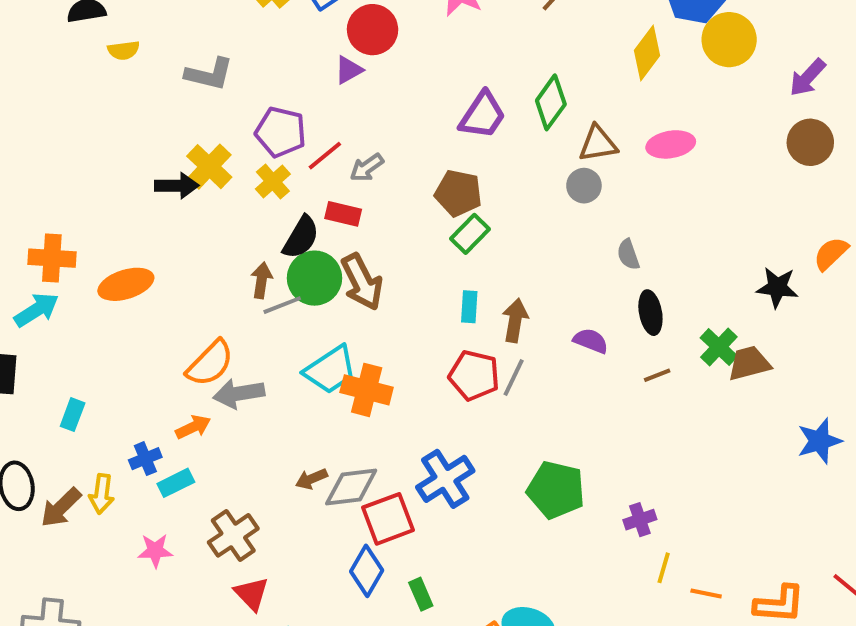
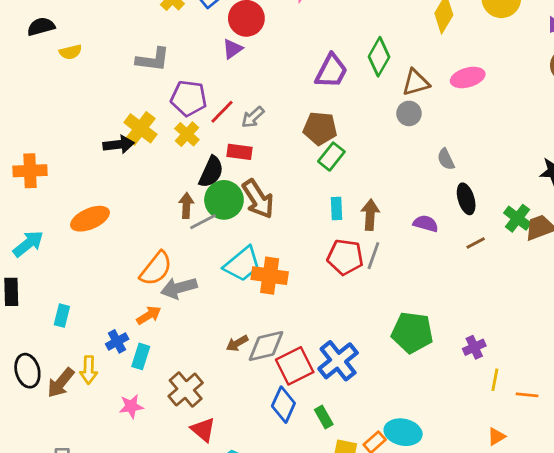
gray L-shape: (209, 74) -> (153, 60), moved
orange cross: (52, 258) -> (30, 171), moved
blue cross: (445, 479) -> (338, 361), moved
cyan rectangle: (176, 483) -> (141, 356), turned -40

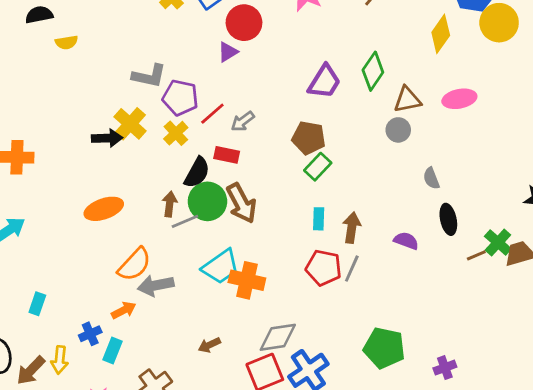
gray L-shape: (153, 60) -> (149, 76), moved
orange ellipse: (90, 219) -> (104, 209), moved
brown line: (476, 243) -> (476, 255), moved
gray diamond: (266, 346) -> (278, 337), moved

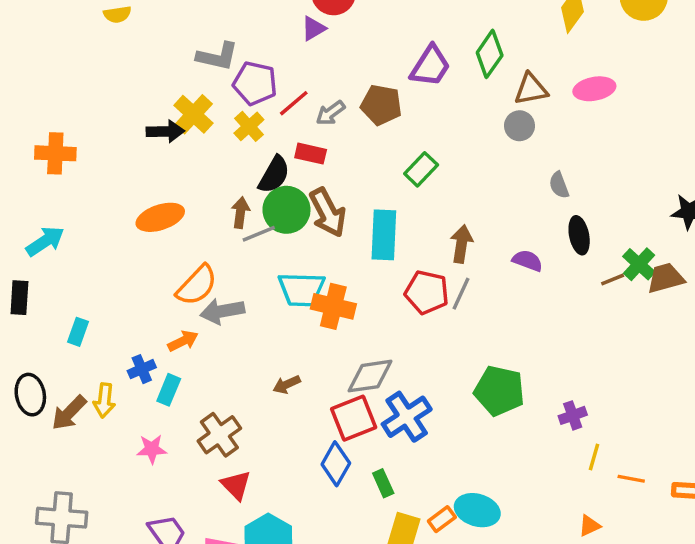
brown pentagon: (309, 138) -> (381, 105), moved
cyan rectangle: (319, 219) -> (384, 235), moved, size x1.8
cyan trapezoid: (221, 267) -> (301, 289), turned 36

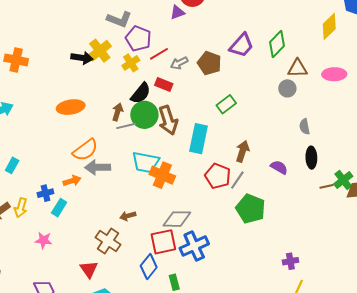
green pentagon: (499, 391) -> (251, 209), moved
brown cross: (219, 435) -> (108, 241), moved, turned -30

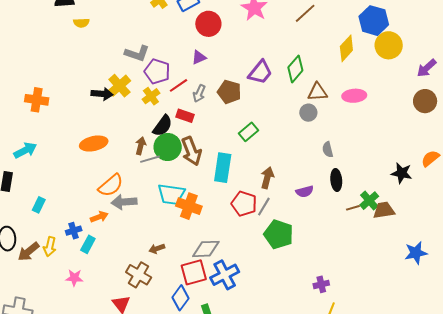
purple triangle: (177, 12) -> (199, 57), moved
gray arrow: (179, 63) -> (199, 93), turned -36
purple semicircle: (279, 167) -> (305, 192), turned 138

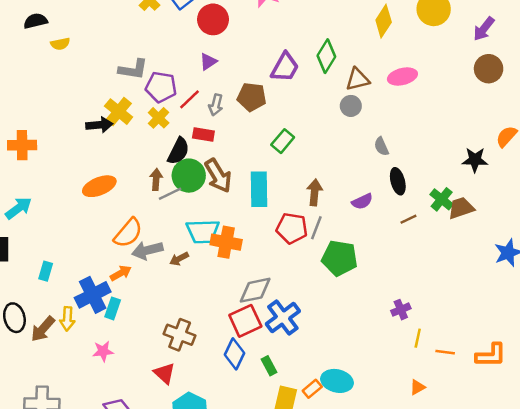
brown line: (353, 208) -> (408, 219), moved
blue cross: (74, 231) -> (93, 295), size x1.8
brown arrow: (157, 249) -> (179, 259), moved

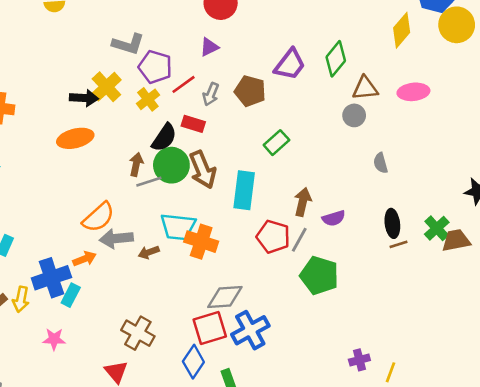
black ellipse: (398, 181) -> (392, 223), moved
orange ellipse: (99, 186) -> (75, 138), moved
purple semicircle: (362, 201) -> (334, 218), moved
purple cross: (401, 310) -> (359, 360), moved

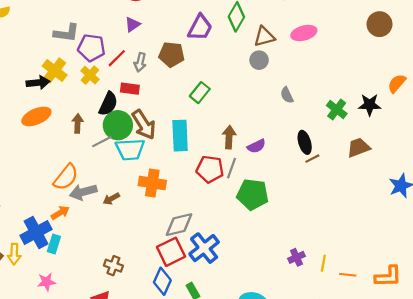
brown arrow: (136, 164) -> (78, 123), moved
cyan trapezoid: (178, 227) -> (130, 149), moved
green cross: (437, 228) -> (337, 109), moved
brown cross: (138, 333) -> (113, 266), size x0.7

